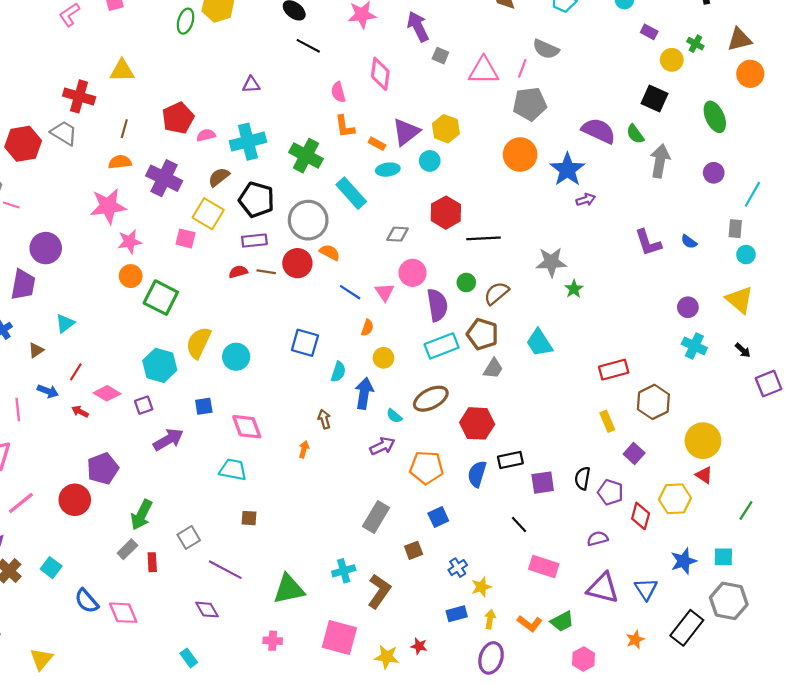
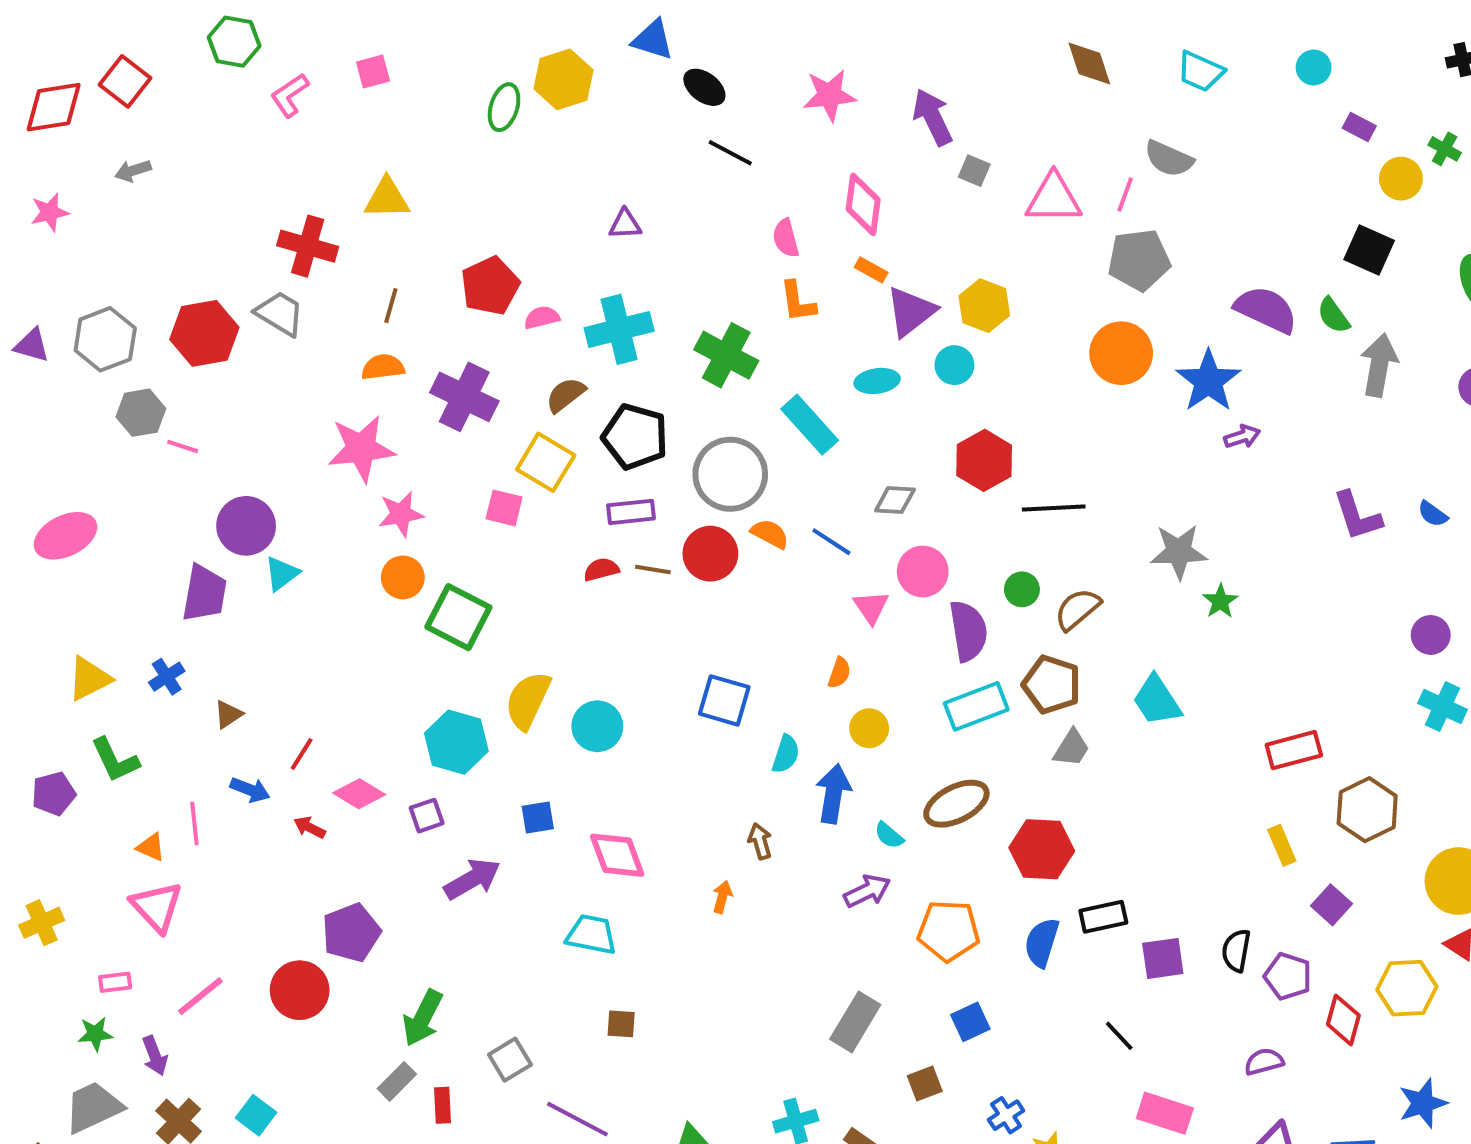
orange rectangle: (377, 144) -> (871, 270), moved
blue line: (350, 292) -> (831, 542), moved
cyan triangle: (65, 323) -> (282, 573), moved

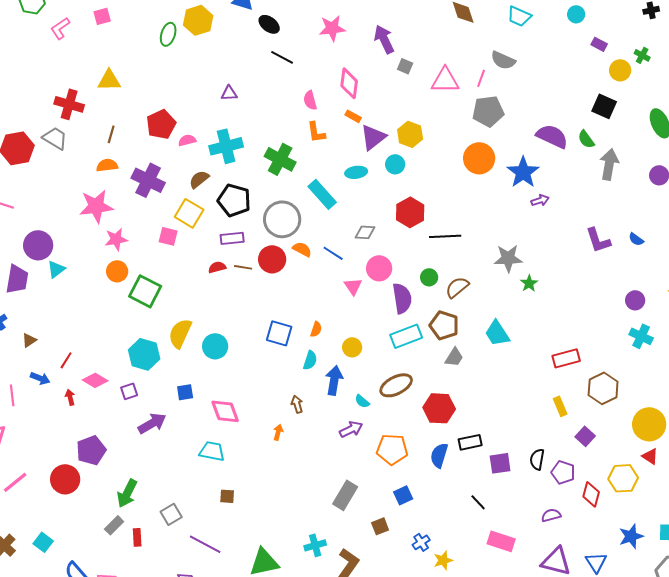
orange semicircle: (839, 673) -> (316, 329), moved
red arrow: (310, 827) -> (70, 397), turned 49

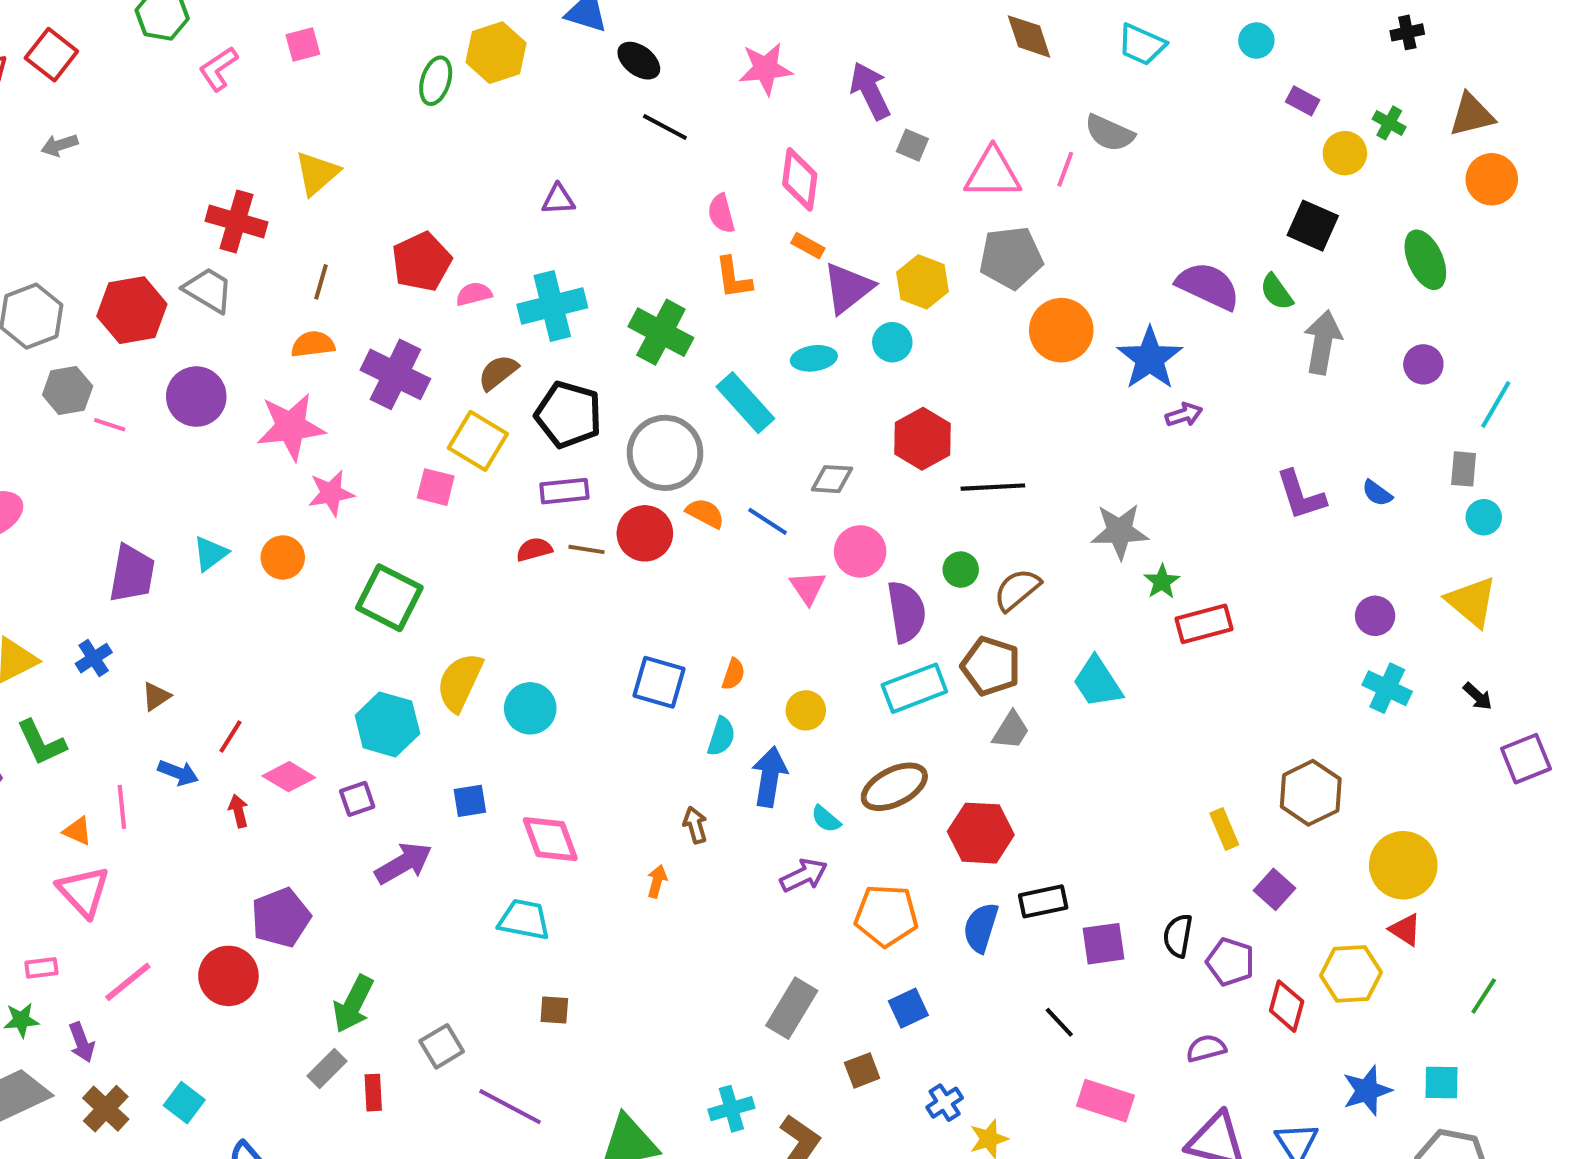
yellow triangle: (109, 80) -> (317, 173), turned -40
gray pentagon: (488, 111) -> (1011, 258), moved
purple circle: (38, 245) -> (196, 397), moved
orange circle: (117, 271) -> (283, 557), moved
red rectangle: (566, 358) -> (1204, 624), moved

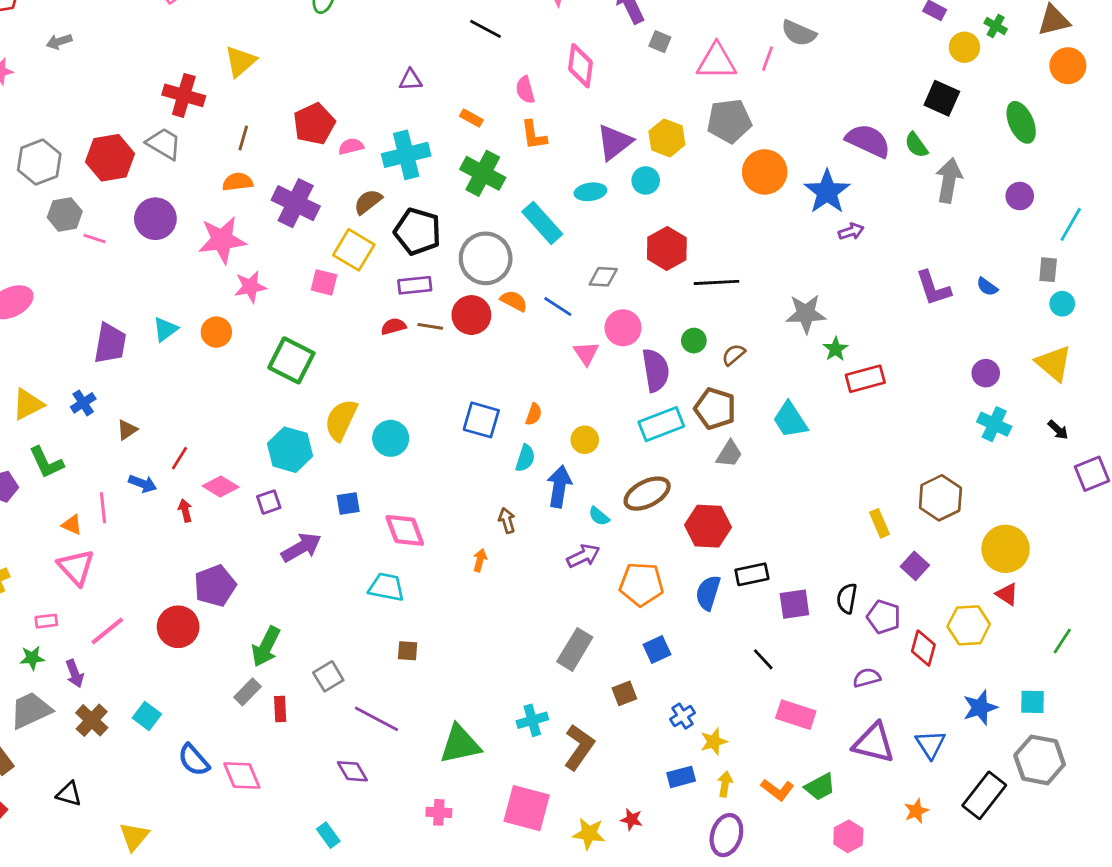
orange rectangle: (808, 246) -> (471, 118), moved
brown semicircle: (1017, 590) -> (734, 355), size x0.7

